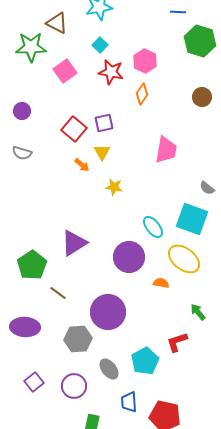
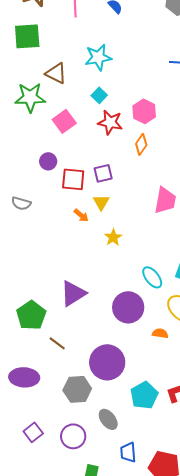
purple circle: (22, 111) -> (48, 161), moved
red square: (74, 129) -> (73, 179), turned -35
yellow star: (114, 187) -> (113, 237), turned 30
cyan pentagon: (145, 361) -> (144, 395), moved

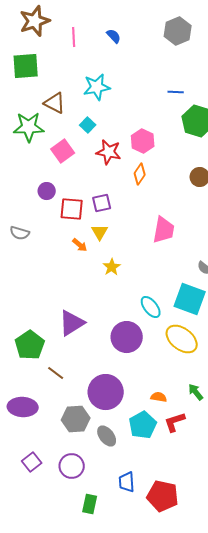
cyan square: (99, 95) -> (88, 125), moved
orange semicircle: (160, 333) -> (159, 397), moved
gray ellipse: (108, 419) -> (107, 436), moved

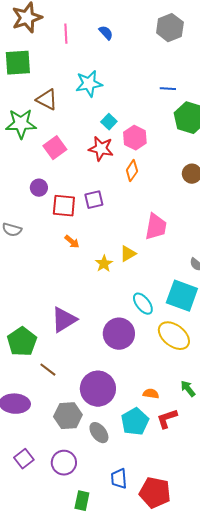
cyan square: (88, 125) -> (109, 122), moved
yellow triangle: (100, 232) -> (128, 254), moved, turned 30

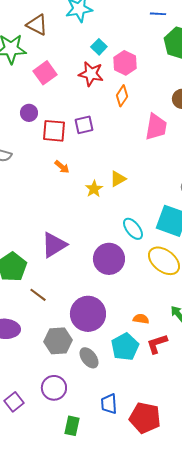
pink trapezoid: (156, 227) -> (156, 127), moved
purple square: (24, 459) -> (14, 402), moved

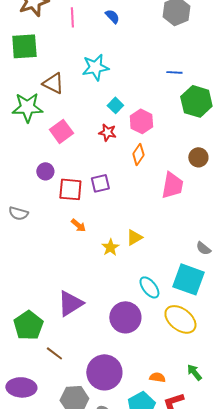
red star: (91, 74) -> (107, 132), size x0.7

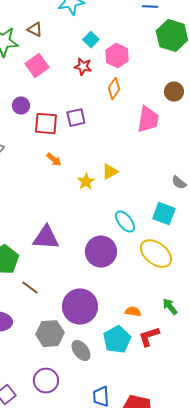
brown triangle: (53, 83) -> (35, 30), moved, size x0.7
cyan square: (188, 279) -> (164, 214), size x0.7
purple triangle: (70, 303) -> (46, 238), turned 36

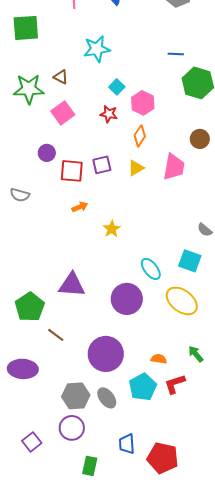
orange arrow: (54, 160) -> (80, 207), turned -63
yellow triangle: (110, 172) -> (136, 168), moved
gray hexagon: (50, 334) -> (76, 396), moved

